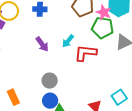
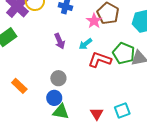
pink star: (104, 12) -> (94, 21), moved
green pentagon: (103, 28) -> (124, 53), moved
orange rectangle: (13, 97) -> (19, 86), turned -35

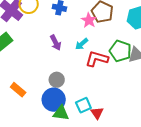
blue circle: (54, 98) -> (54, 100), size x1.5
cyan square: (122, 111) -> (83, 105), moved

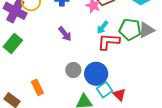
cyan arrow: (82, 44) -> (102, 27), moved
orange rectangle: (18, 90) -> (37, 87), turned 35
blue circle: (54, 100) -> (96, 74), moved

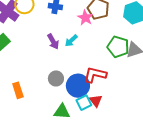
cyan arrow: (102, 27) -> (71, 41), moved
red L-shape: (109, 42) -> (95, 75), moved
red triangle: (119, 95) -> (96, 101), moved

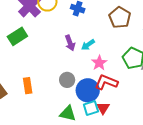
pink star: (85, 18) -> (99, 63), moved

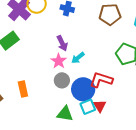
brown pentagon: (120, 18) -> (110, 14), turned -30
cyan arrow: (88, 45) -> (78, 58), moved
pink star: (99, 63) -> (59, 61), moved

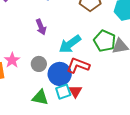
cyan arrow: (78, 58) -> (70, 44), moved, size x1.6
pink star: (59, 61) -> (12, 60), moved

